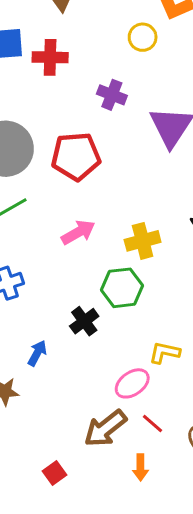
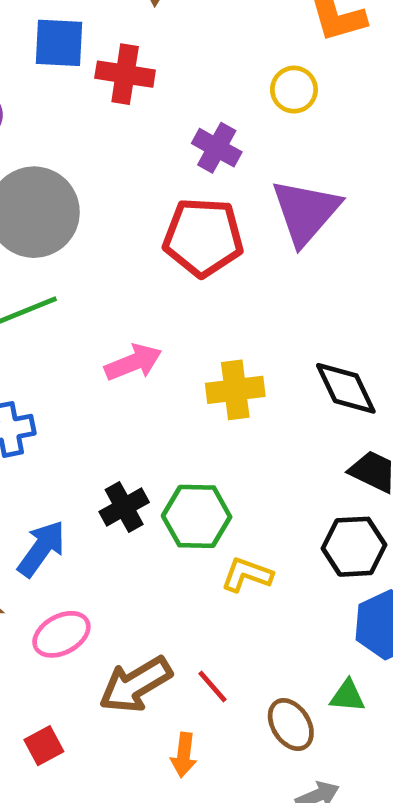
yellow circle: (143, 37) -> (294, 90), moved
red pentagon: (76, 156) -> (203, 237), moved
green hexagon: (122, 288) -> (197, 516), moved
blue arrow: (37, 353) -> (41, 549), size x1.4
pink ellipse: (132, 383) -> (61, 634), moved

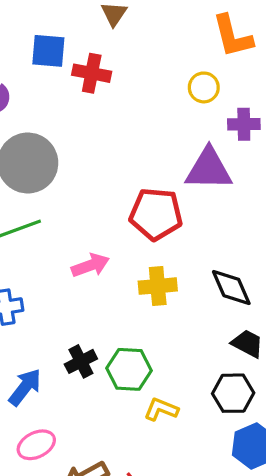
purple cross: (217, 148) -> (244, 124), moved, turned -32
purple triangle: (306, 212) -> (209, 169), turned 48
red pentagon: (203, 237) -> (156, 214), moved

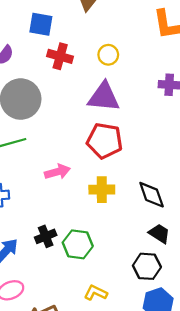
red cross: (92, 73) -> (60, 56), moved
yellow circle: (204, 87) -> (108, 55), moved
purple triangle: (209, 169) -> (104, 97), moved
yellow L-shape: (161, 409) -> (96, 293), moved

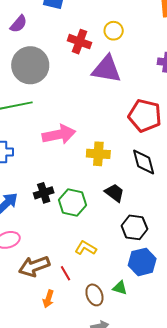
red cross: (60, 56) -> (80, 42), moved
red pentagon: (105, 141) -> (145, 116), moved
pink arrow: (57, 172) -> (59, 135), size x1.4
black trapezoid: (159, 233) -> (115, 193), moved

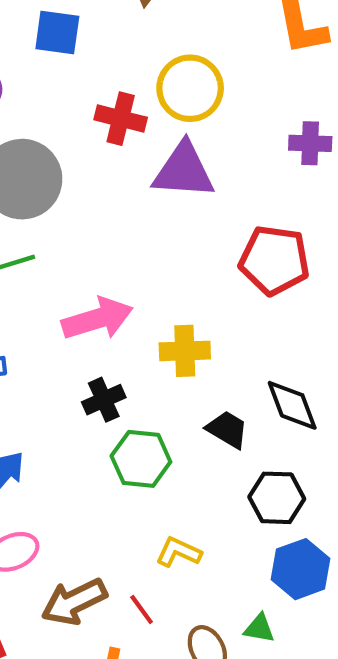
yellow circle: (114, 31) -> (190, 88), size x1.6
black diamond: (144, 162) -> (292, 405), moved
black cross: (44, 193) -> (104, 400), moved

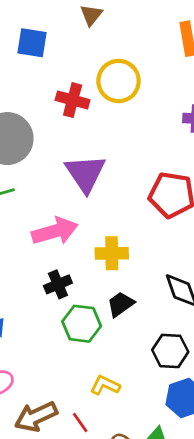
purple triangle: (184, 171) -> (85, 173), moved, turned 51
black trapezoid: (227, 429) -> (121, 304), moved, turned -68

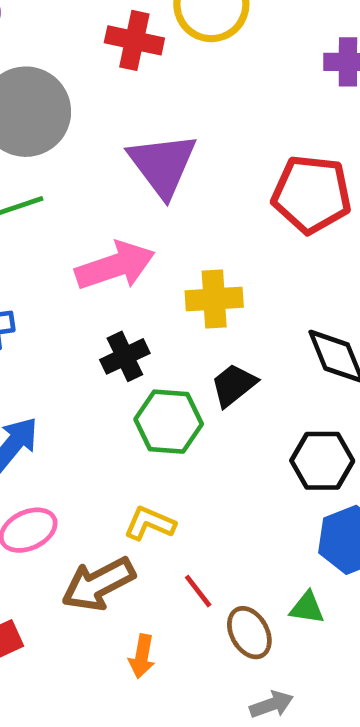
yellow L-shape: (105, 385) -> (150, 523), moved
red line: (80, 423) -> (198, 591), moved

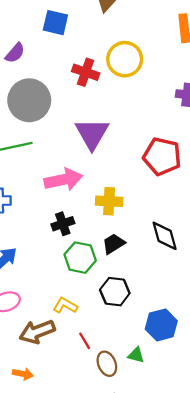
black hexagon: (322, 461) -> (115, 292), moved
orange arrow: (142, 656) -> (23, 374), moved, turned -96

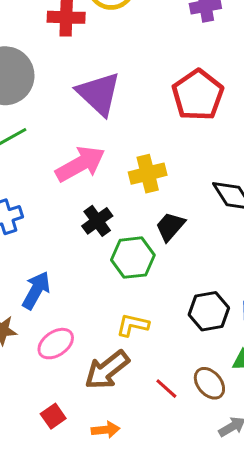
red pentagon: (162, 156) -> (198, 95), turned -30
black hexagon: (115, 292) -> (209, 311), moved
red line: (85, 341) -> (166, 389), moved

